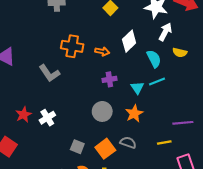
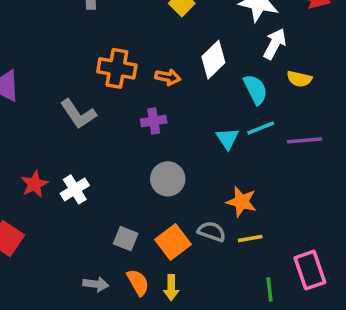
purple cross: (109, 79) -> (154, 121), moved
orange star: (134, 114) -> (241, 202), moved, turned -30
purple line: (183, 123) -> (305, 140), moved
yellow line: (164, 143) -> (250, 239), moved

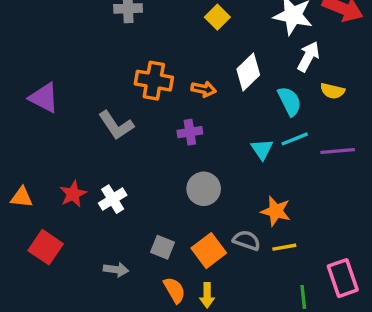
gray arrow: (96, 284) -> (116, 270), moved

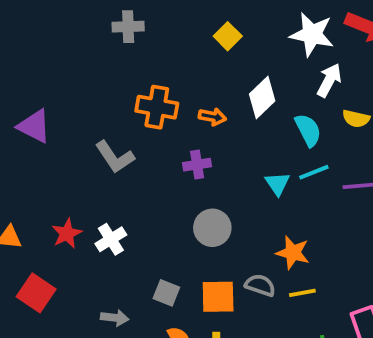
orange square: (209, 251) -> (218, 297), turned 36

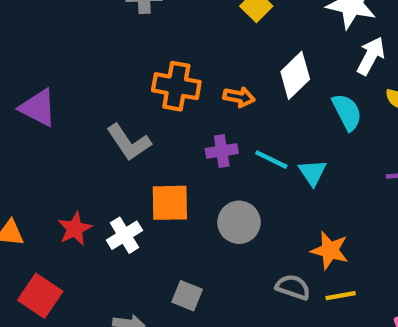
cyan line: (314, 172) -> (271, 160), moved, turned 48
orange square: (218, 297) -> (170, 203), moved

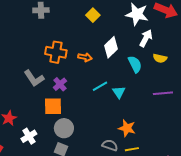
purple cross: (222, 151) -> (60, 84), moved, turned -32
cyan line: (271, 160) -> (100, 86), turned -56
gray circle: (239, 222) -> (64, 128), moved
white cross: (124, 235) -> (29, 136), moved

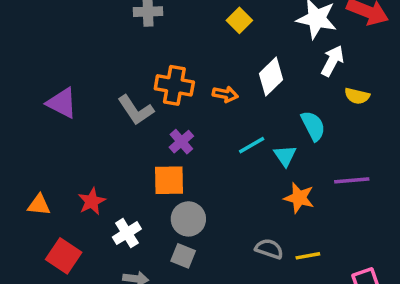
cyan semicircle: (135, 64) -> (313, 126), moved
gray L-shape: (34, 78) -> (136, 110), moved
purple line: (163, 93) -> (352, 180), moved
orange star: (127, 128) -> (299, 198), moved

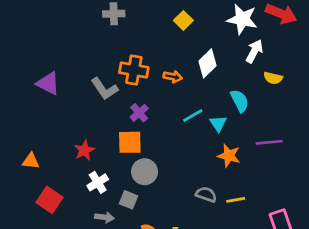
red star: (92, 201) -> (84, 150), moved
gray square: (183, 256) -> (128, 200), moved

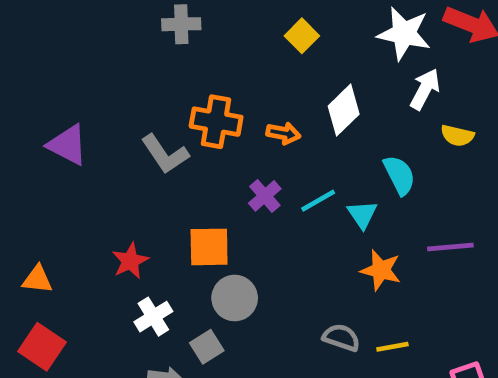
purple cross: (139, 113) -> (265, 196), moved
red square: (50, 200) -> (42, 347), moved
gray square: (128, 200) -> (207, 347), turned 36

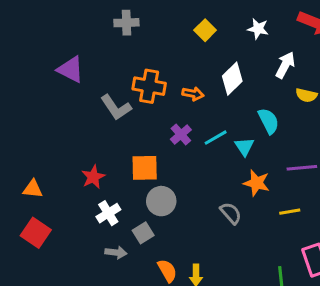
white star: (404, 33) -> (258, 29), moved, size x0.6
purple triangle: (68, 145) -> (71, 70), moved
gray semicircle: (341, 337) -> (231, 213), moved, turned 30
yellow line: (392, 347) -> (290, 212), moved

